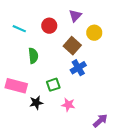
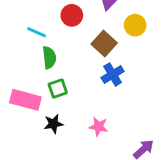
cyan line: (19, 29) -> (37, 32), moved
green square: (53, 85) -> (58, 89), moved

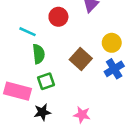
yellow circle: (135, 25) -> (112, 43), moved
brown square: (104, 44) -> (81, 59), moved
blue cross: (113, 74) -> (114, 69), moved

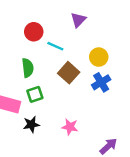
red circle: (58, 17) -> (34, 32), moved
cyan line: (27, 32) -> (55, 46), moved

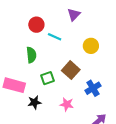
brown square: (69, 73) -> (71, 70), moved
blue cross: (101, 82) -> (93, 88), moved
green square: (35, 94) -> (48, 78), moved

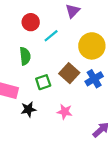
cyan line: (55, 37) -> (51, 36), turned -64
yellow circle: (91, 46) -> (92, 46), size x1.5
blue cross: (93, 88) -> (94, 79), moved

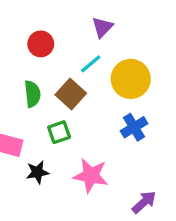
cyan line: (51, 36) -> (91, 64), moved
brown square: (69, 73) -> (71, 94), moved
pink star: (65, 112) -> (91, 176), size x1.5

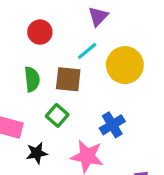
brown square: (71, 94) -> (68, 79), turned -36
blue cross: (134, 127) -> (112, 125), moved
green square: (59, 132) -> (57, 115), turned -30

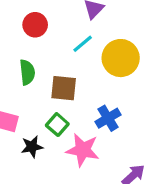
brown square: (68, 79) -> (64, 88), moved
green square: (57, 115) -> (57, 125), moved

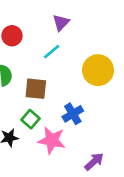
yellow circle: (121, 58) -> (98, 70), moved

